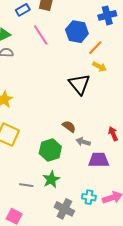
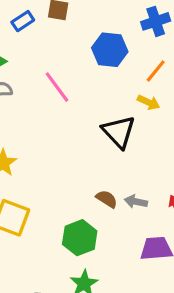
pink line: (41, 35) -> (57, 87), moved
orange line: (95, 48) -> (156, 71), moved
gray arrow: (83, 142) -> (136, 202), moved

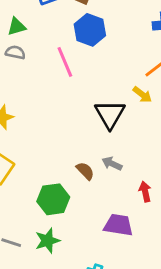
blue hexagon: (110, 50) -> (90, 30), moved
gray arrow: (136, 202) -> (112, 164), moved

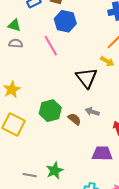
green triangle: (17, 27) -> (14, 25), turned 40
green hexagon: (53, 199) -> (50, 111), moved

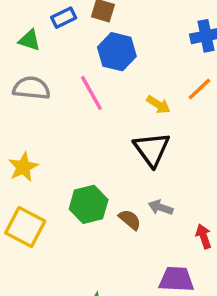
green triangle: (14, 25) -> (29, 40), moved
gray semicircle: (16, 43) -> (31, 88), size x1.5
yellow arrow: (107, 61) -> (158, 105), moved

